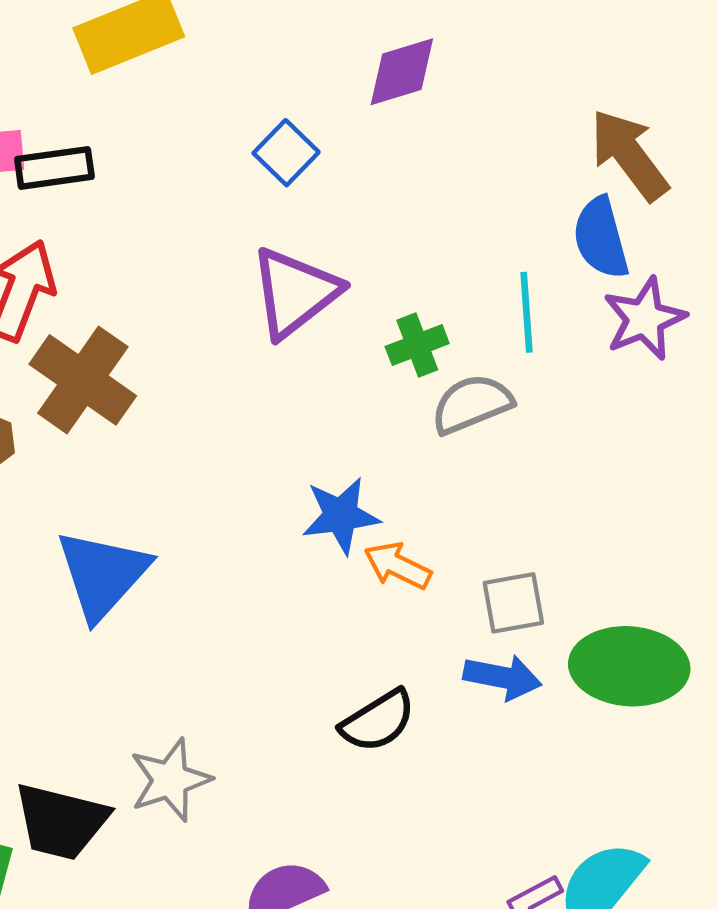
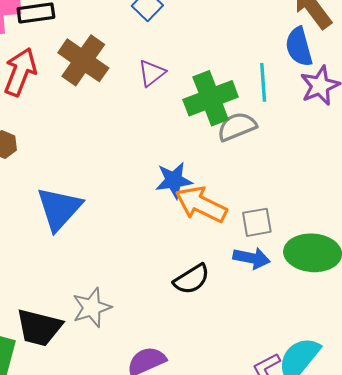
purple triangle: (295, 293) -> (152, 73), size x0.6
green cross: (417, 345) -> (211, 98), size x1.8
brown cross: (83, 380) -> (83, 60), moved
orange arrow: (398, 566) -> (201, 204), size x1.6

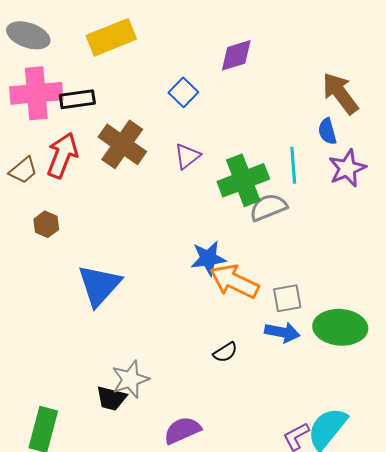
blue semicircle: (299, 47) -> (327, 131), size x0.7
black semicircle: (192, 279) -> (225, 352), size x0.7
black trapezoid: (39, 328) -> (111, 398), moved, size x0.7

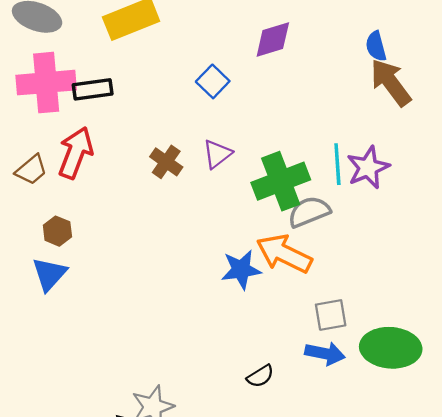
blue semicircle: (327, 131) -> (376, 46), moved
brown cross: (122, 144) -> (166, 162), moved, size x0.6
purple star: (347, 168) -> (368, 168), moved
orange arrow: (234, 281) -> (284, 254), moved
blue triangle: (99, 285) -> (49, 274), moved, size x0.7

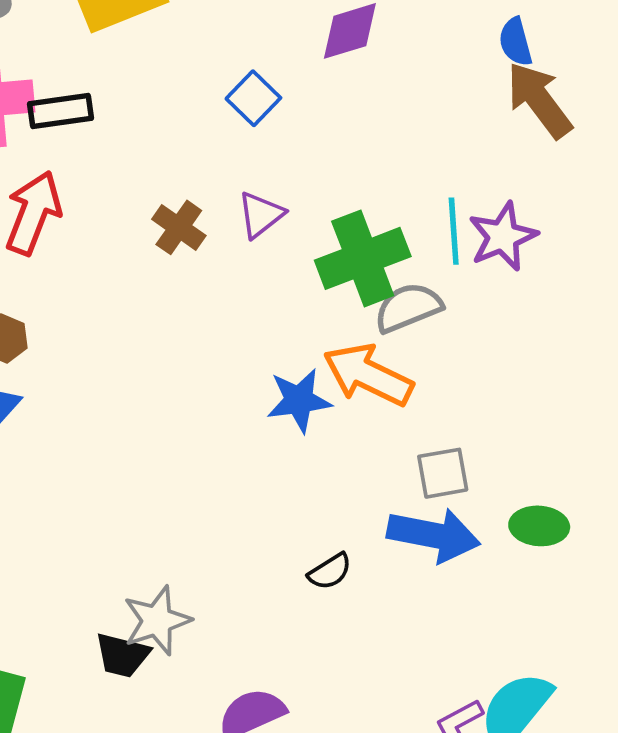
green ellipse: (391, 348) -> (539, 526), size x0.6
blue arrow: (325, 353) -> (434, 535), size x1.4

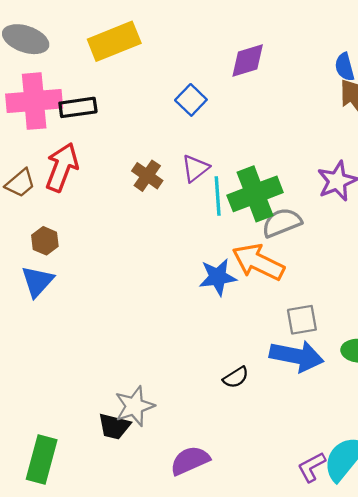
cyan line: (454, 231) -> (218, 196), moved

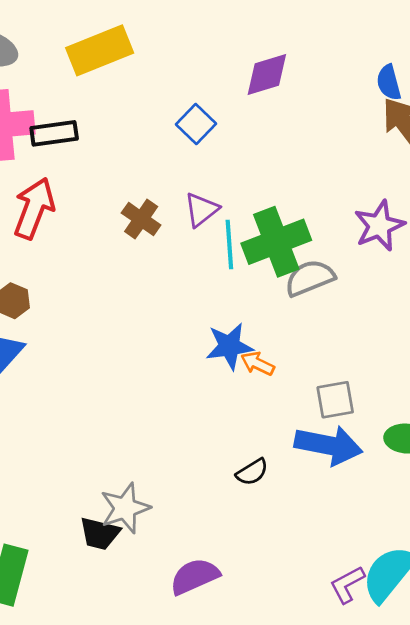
orange arrow: (258, 262) -> (258, 364), moved, size x0.5

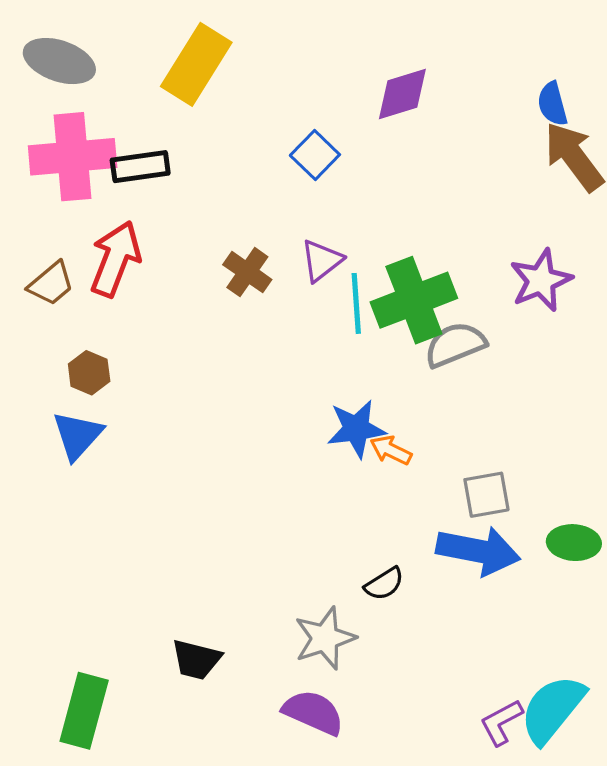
yellow rectangle: (100, 50) -> (196, 64), turned -36
gray star: (125, 508) -> (325, 638), moved
purple semicircle: (195, 576) -> (313, 712), turned 48

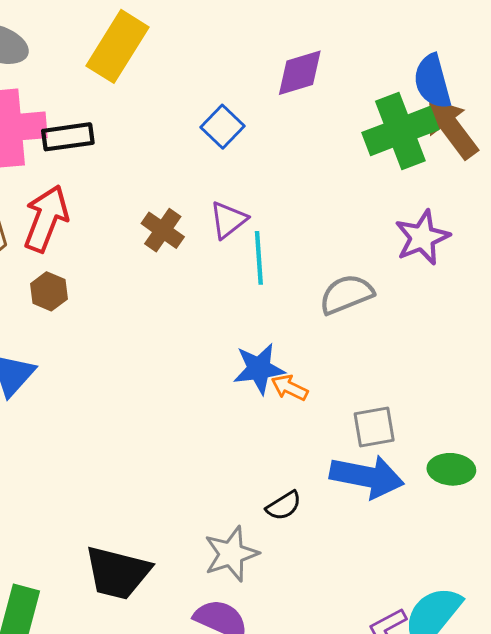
blue semicircle: (552, 104) -> (432, 81), size x1.4
green cross: (414, 300) -> (400, 131), moved
brown hexagon: (89, 373) -> (49, 291), moved
black trapezoid: (196, 660) -> (117, 573), size x1.5

